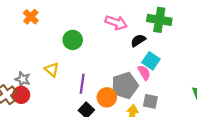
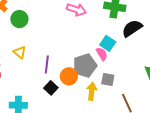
green circle: (73, 40) -> (19, 19), moved
black semicircle: (138, 40) -> (132, 28), moved, size x1.5

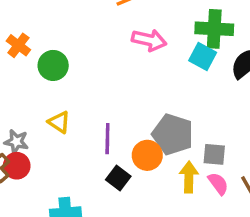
cyan square: (108, 43) -> (203, 57), moved
pink semicircle: (102, 54) -> (218, 184), moved
gray pentagon: (85, 66) -> (173, 134), turned -30

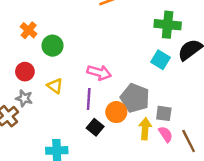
pink arrow: (149, 40) -> (99, 73), moved
cyan square: (203, 57) -> (160, 60), moved
red circle: (17, 166) -> (25, 72), moved

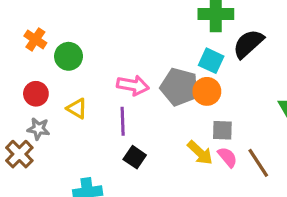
gray pentagon: (135, 98) -> (179, 87), moved
orange circle: (116, 112) -> (207, 91), moved
yellow arrow: (145, 129) -> (200, 153), turned 135

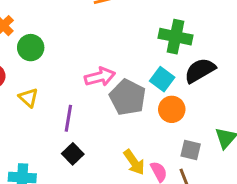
pink arrow: (133, 85) -> (100, 77), moved, turned -36
orange circle: (207, 91) -> (172, 109), moved
gray square: (222, 130) -> (191, 150), moved

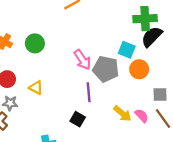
green cross: (175, 37) -> (145, 19), moved
green circle: (31, 48) -> (35, 43), moved
pink arrow: (100, 77) -> (82, 60), turned 85
purple line: (68, 118) -> (89, 92), moved

